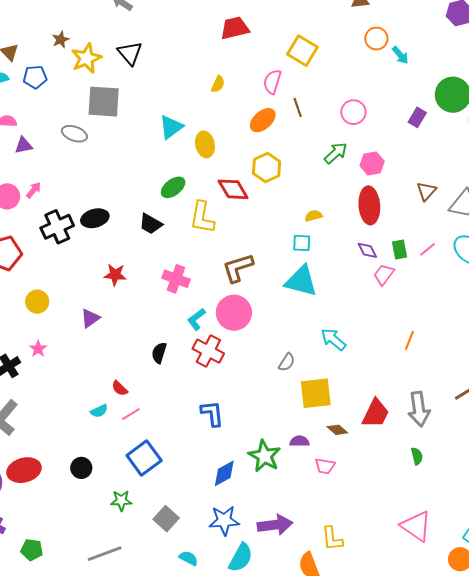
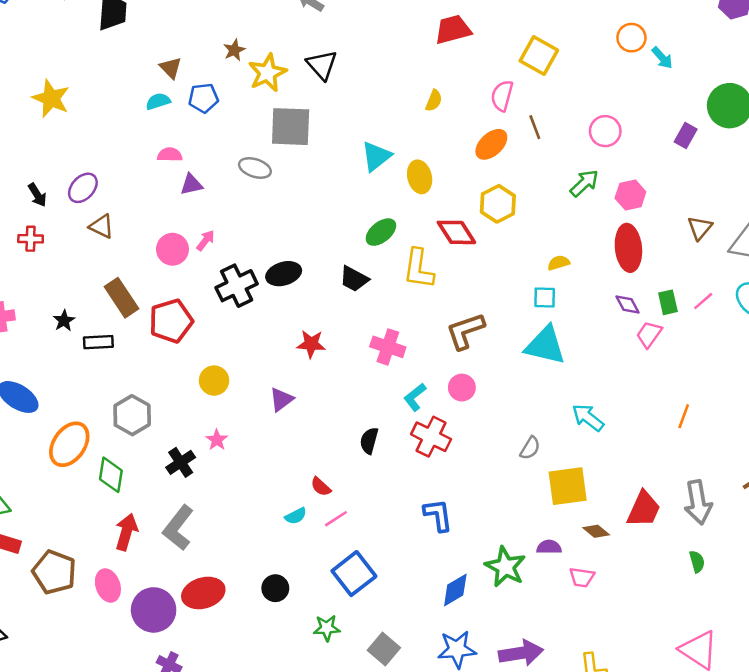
pink circle: (234, 313) -> (462, 388), size x0.6

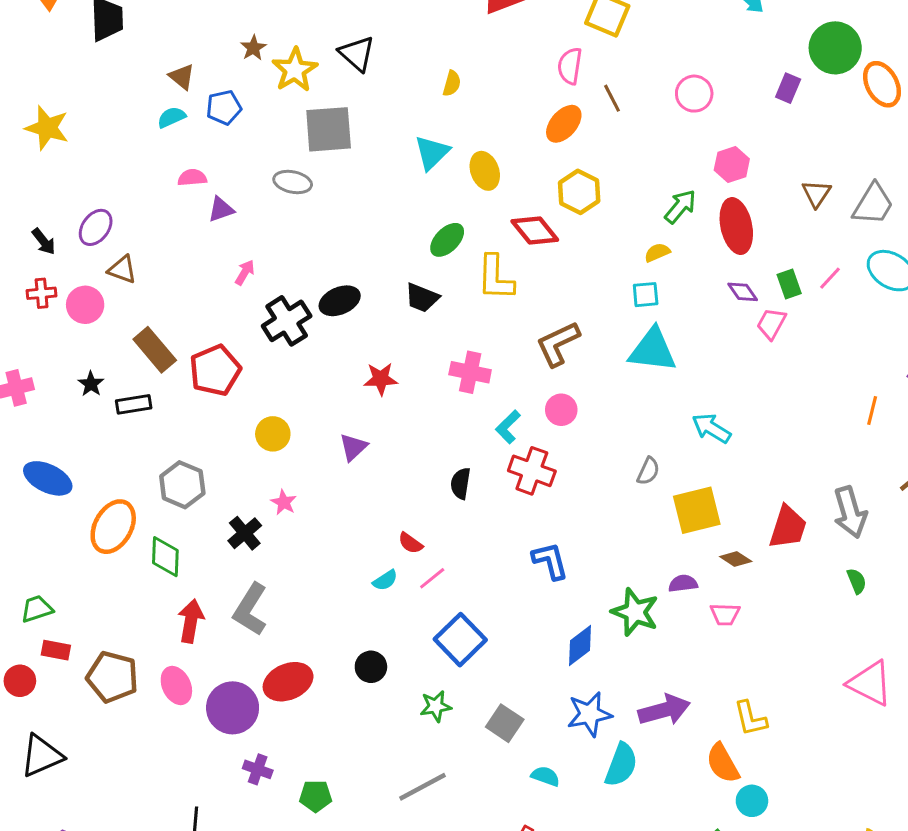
yellow semicircle: (434, 101) -> (452, 83), moved
green arrow: (584, 183) -> (680, 207), moved
pink circle: (172, 249) -> (85, 305), moved
orange line: (684, 416) -> (872, 410), moved

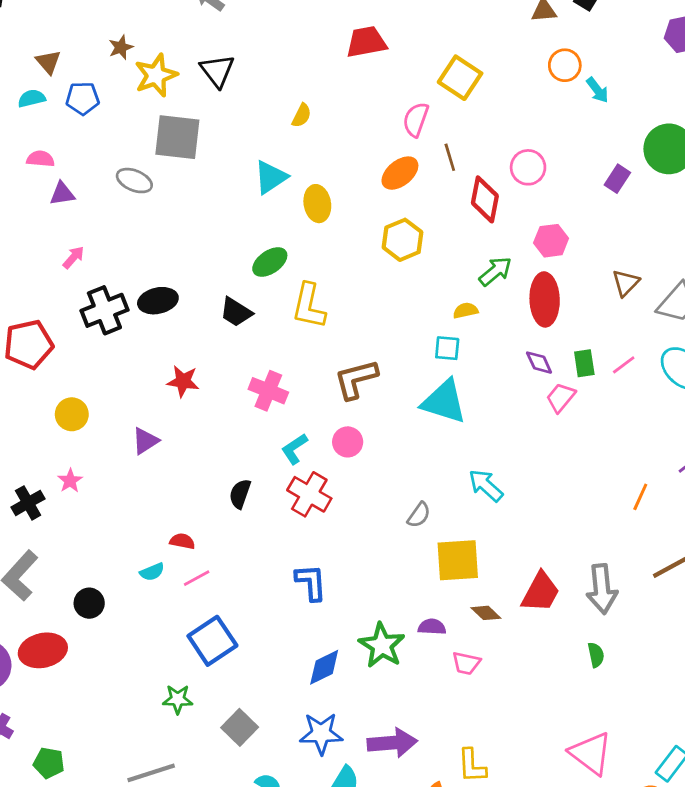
red diamond: (535, 231) -> (485, 199), moved, turned 39
red semicircle: (410, 543) -> (182, 541), turned 145
black circle: (371, 667) -> (89, 603), moved

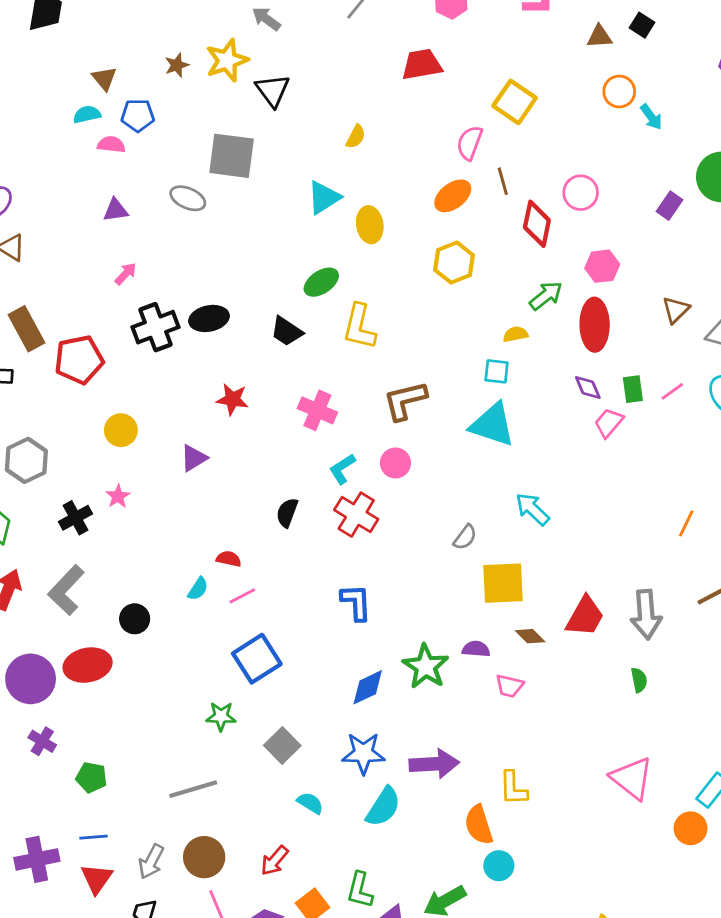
yellow star: (156, 75) -> (227, 60), moved
pink semicircle: (40, 159) -> (111, 144), moved
cyan semicircle: (152, 572) -> (198, 589), turned -35

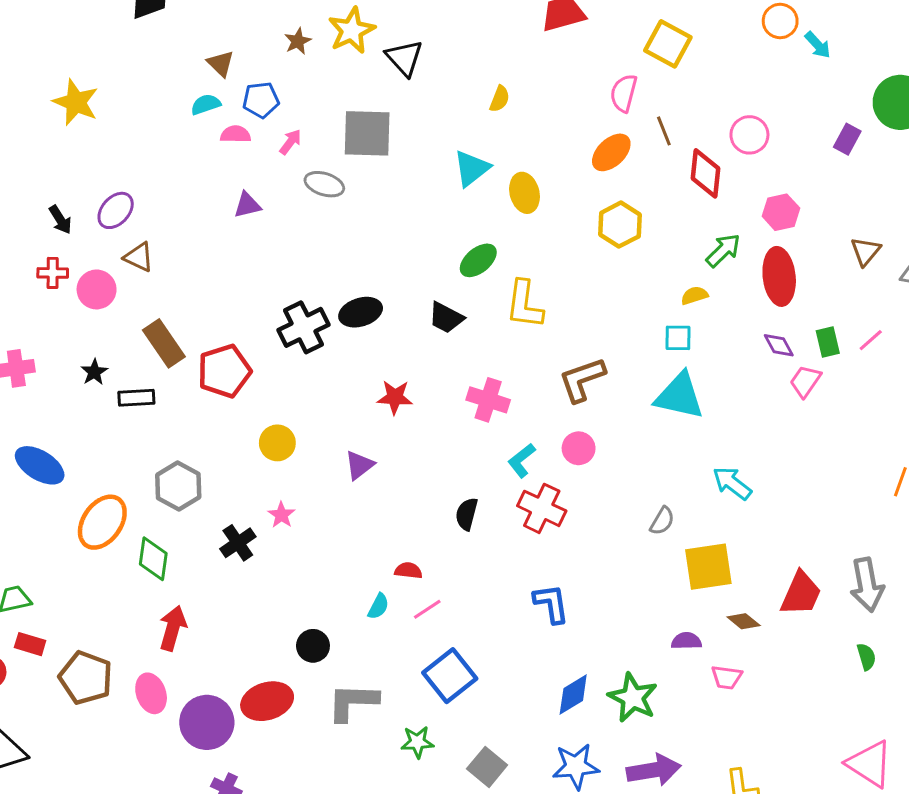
pink arrow: (126, 274) -> (290, 142), moved
gray L-shape: (66, 590) -> (353, 702), moved, turned 54
green star: (426, 667) -> (633, 698), moved

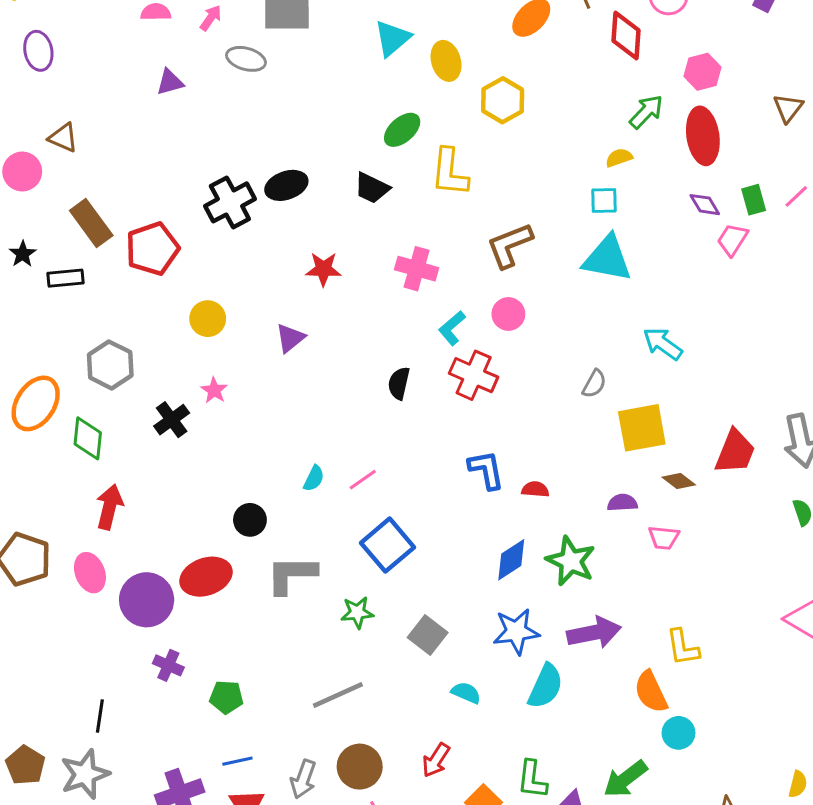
purple ellipse: (116, 210) -> (38, 51), moved, turned -51
yellow hexagon: (620, 225) -> (503, 100), moved
red semicircle: (408, 570) -> (535, 489), moved

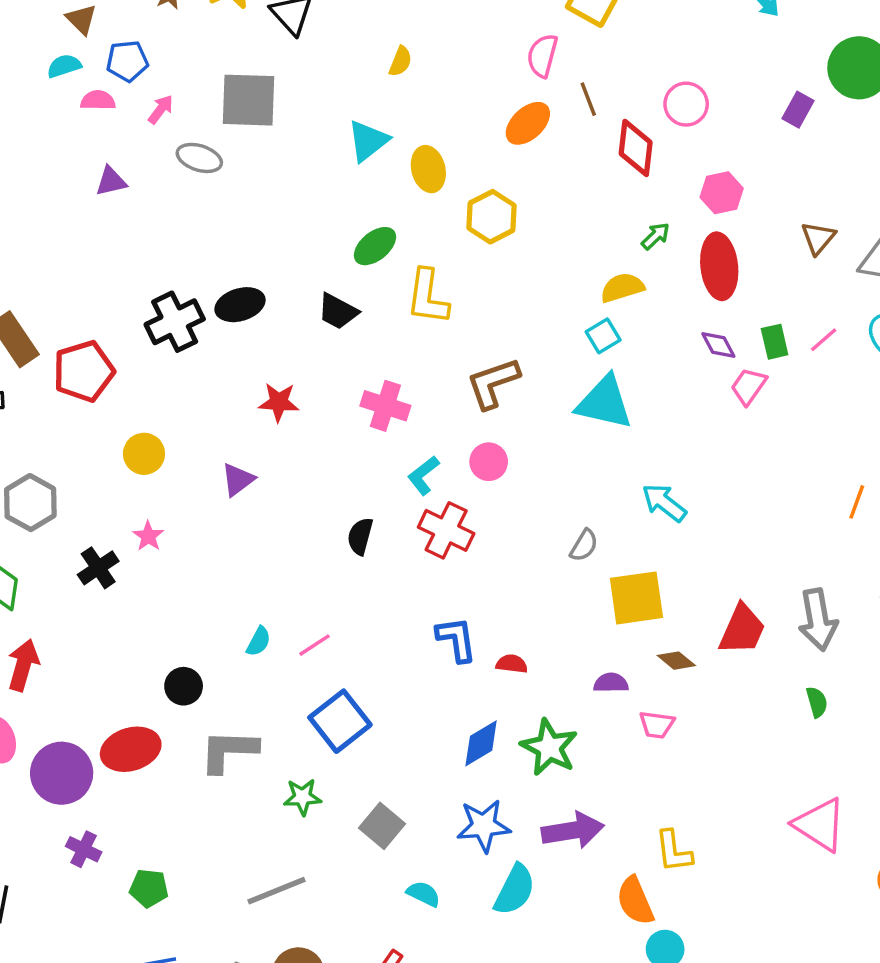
green arrow: (646, 112) -> (655, 236), size x0.7
yellow semicircle: (619, 158) -> (622, 288), size x1.4
cyan square: (604, 201) -> (603, 336), turned -32

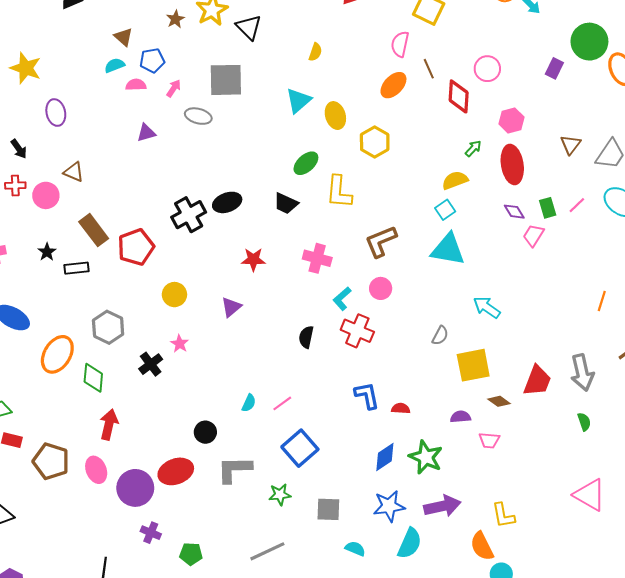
gray square: (382, 826) -> (328, 509), turned -35

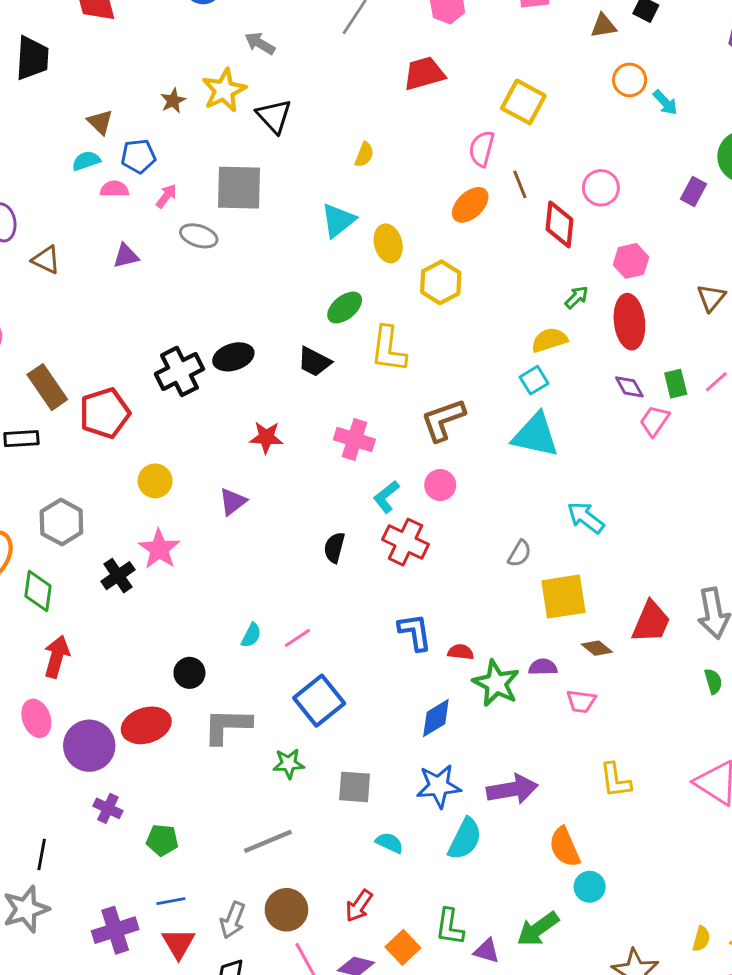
brown triangle: (74, 172) -> (46, 260), moved
pink star: (180, 344) -> (159, 549), size x1.6
green star: (426, 457) -> (496, 683), moved
yellow L-shape: (503, 515) -> (615, 780), moved

